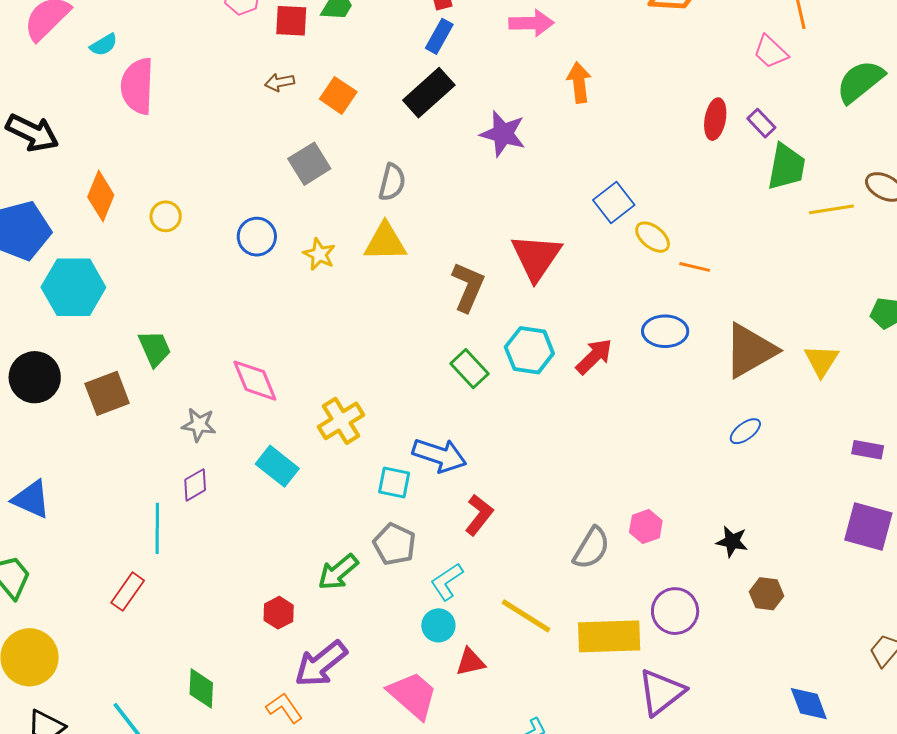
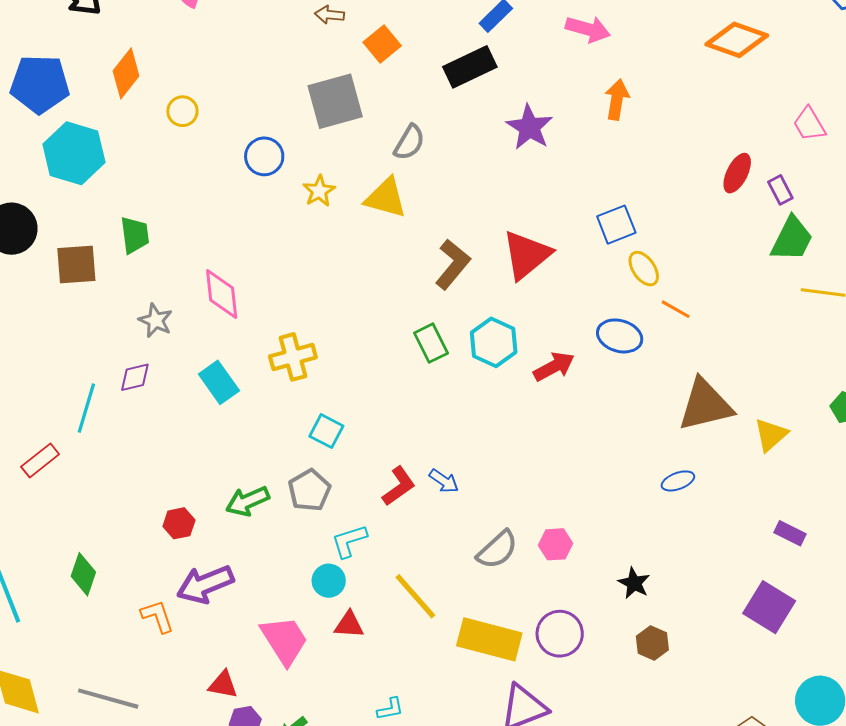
gray square: (309, 164) -> (335, 101), size x1.4
blue ellipse: (665, 331) -> (620, 336), moved
blue arrow: (439, 455) -> (444, 481), moved, size x0.6

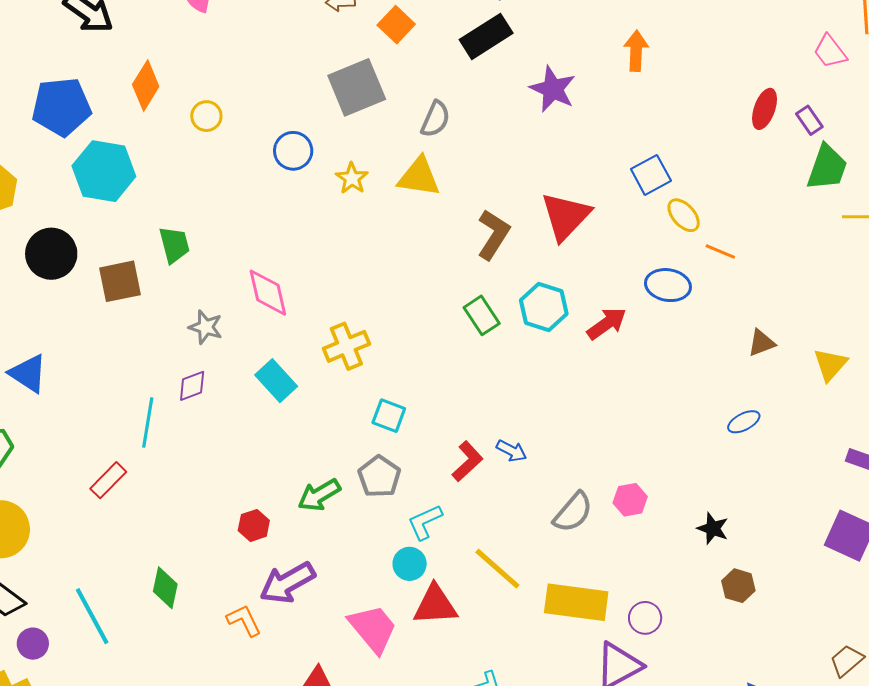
brown triangle: (705, 405) -> (761, 343), size x0.5
red triangle: (349, 625) -> (435, 605), size x1.5
purple circle: (560, 634) -> (645, 618), moved, size x0.7

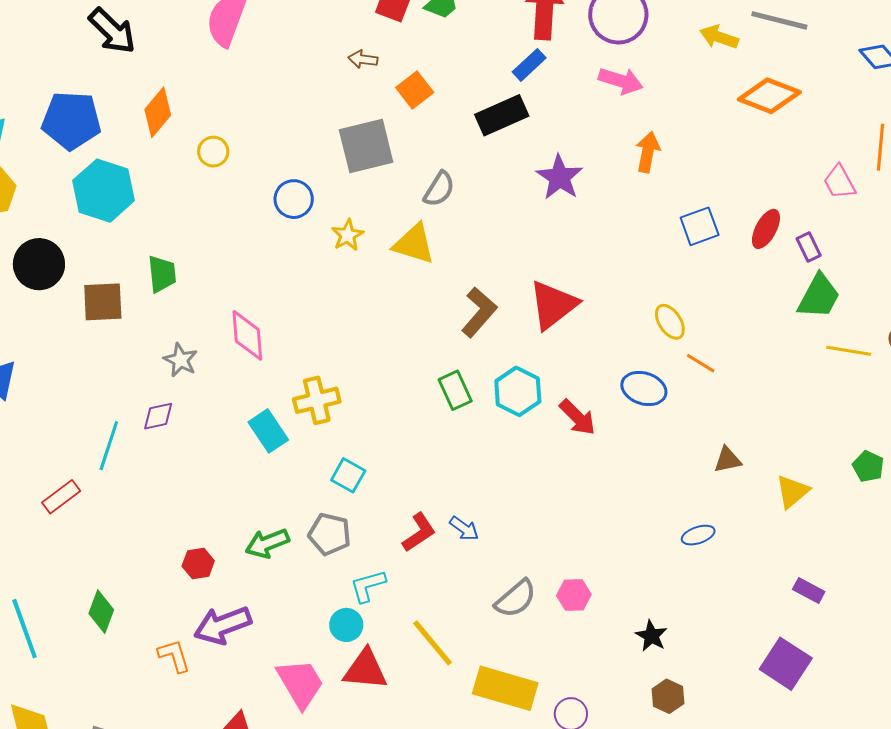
blue square: (651, 175) -> (700, 226), moved
red arrow: (607, 324) -> (577, 417), turned 72
cyan rectangle: (276, 381) -> (268, 431), moved
gray pentagon: (379, 477) -> (330, 534), turned -30

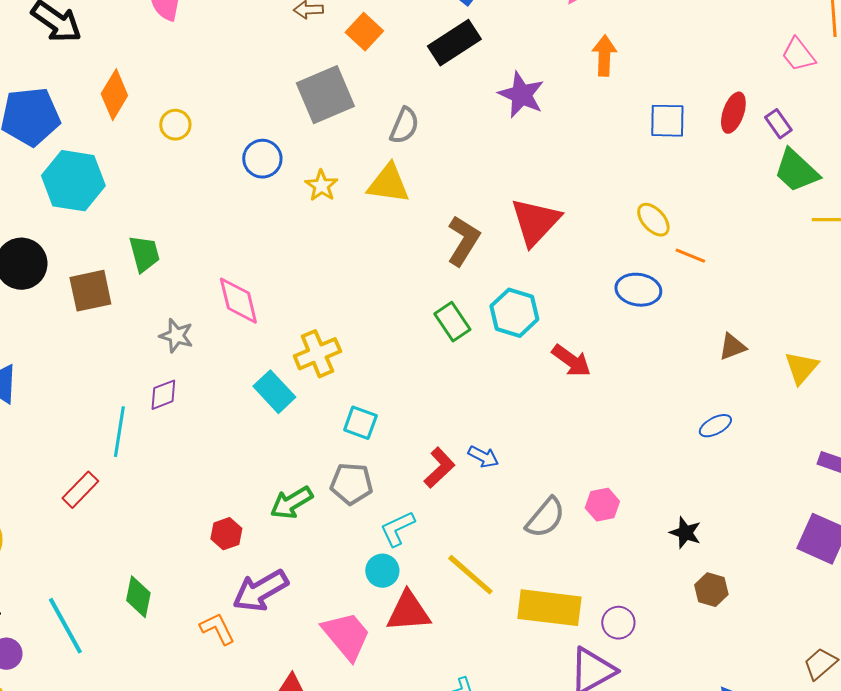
blue square: (700, 226) -> (667, 121), turned 30
green trapezoid: (819, 296) -> (796, 171), turned 114
red arrow: (577, 417) -> (571, 361), moved

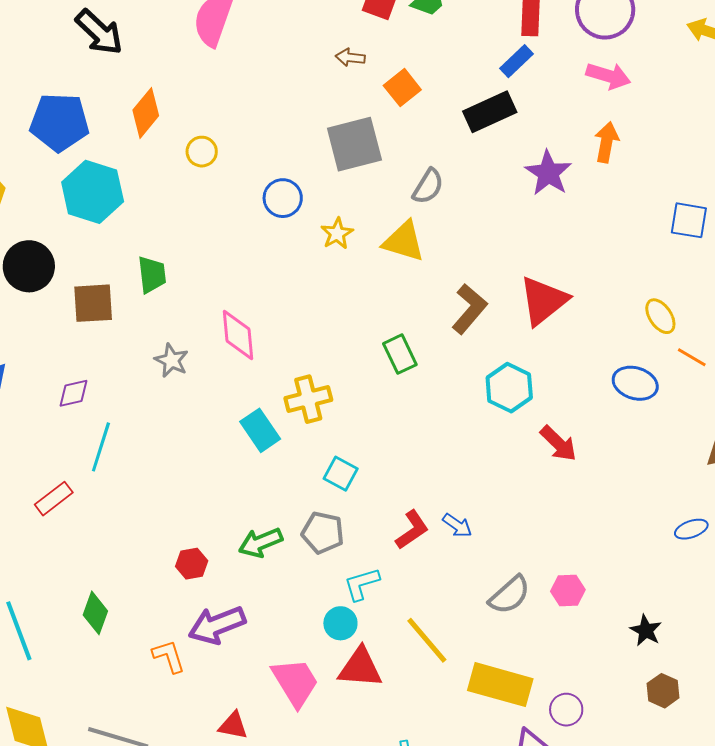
orange arrow: (604, 56) -> (607, 142), moved
green rectangle: (452, 322) -> (400, 354), moved
purple diamond: (163, 395) -> (74, 393), moved

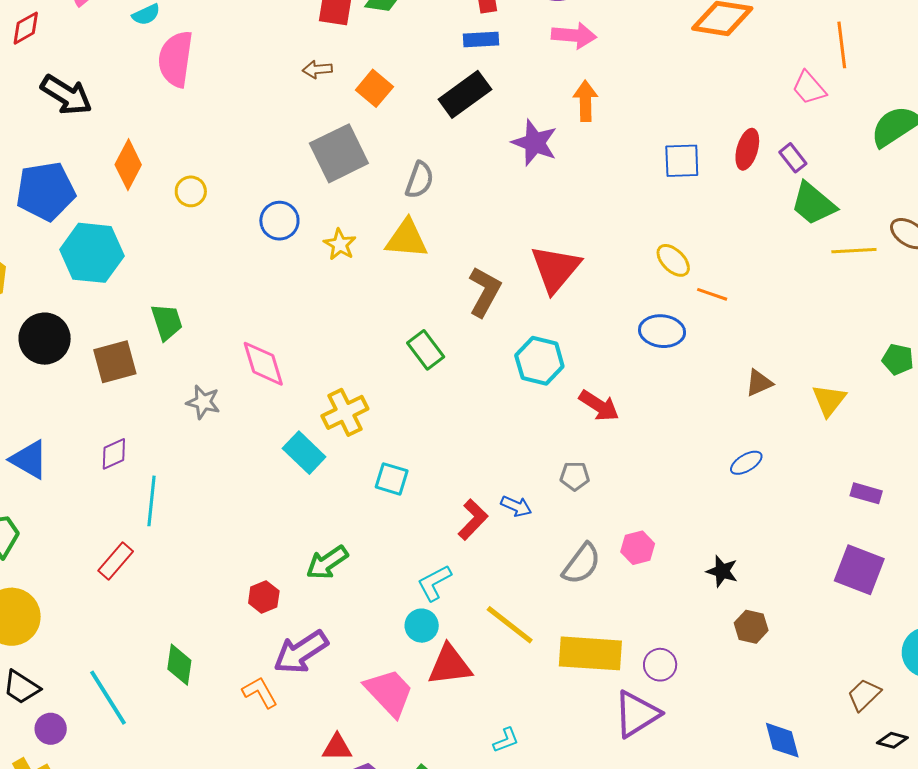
blue rectangle: (517, 61) -> (481, 39), turned 52
gray pentagon: (323, 533) -> (575, 476), moved, size x0.7

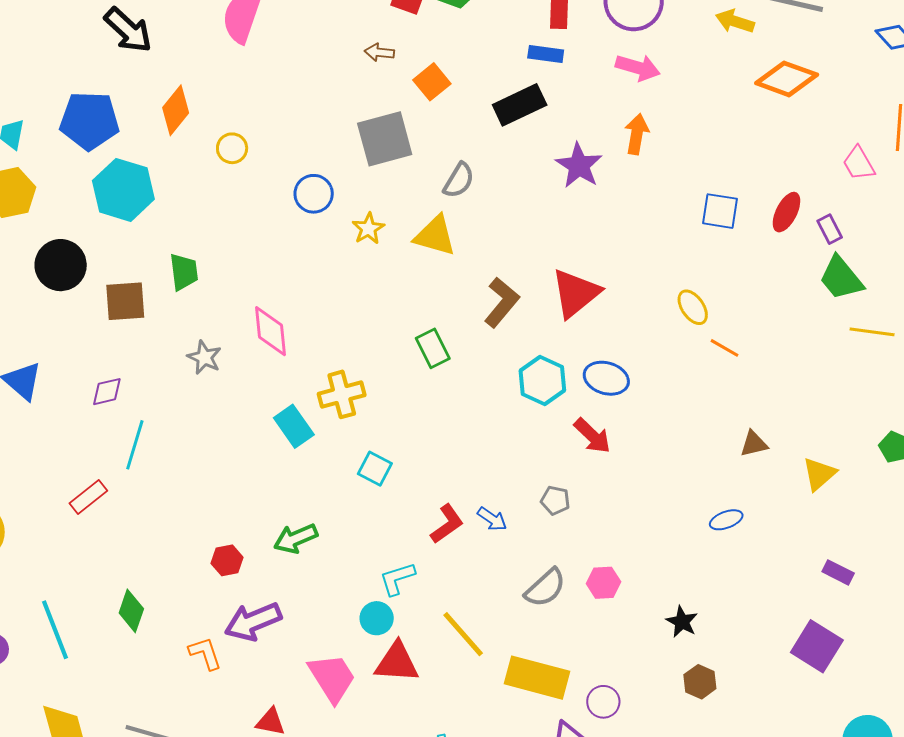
blue ellipse: (662, 331) -> (606, 378), moved

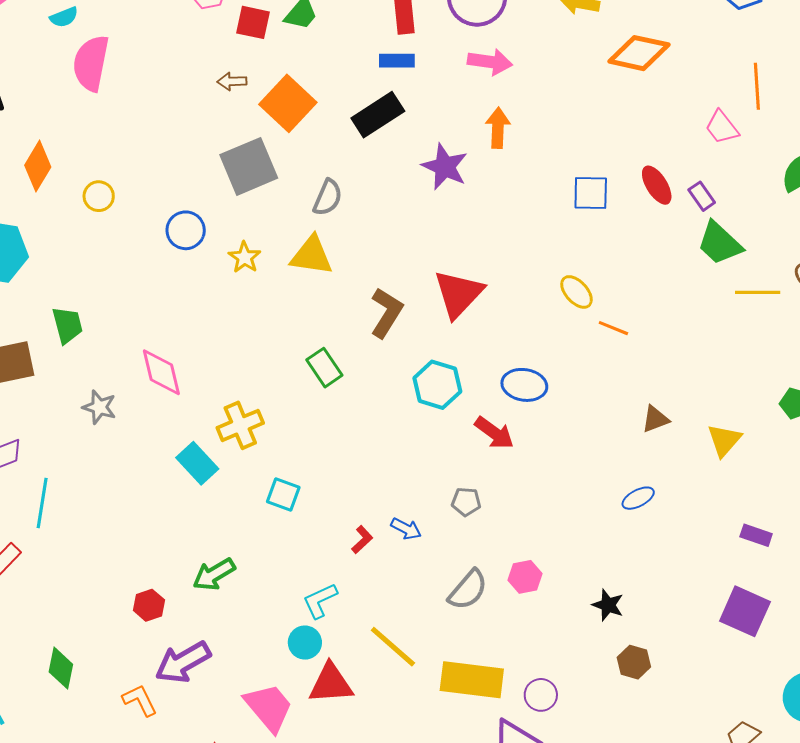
orange square: (432, 82) -> (288, 103), size x1.5
red ellipse: (786, 212) -> (657, 185), turned -51
blue ellipse: (606, 378) -> (524, 385), moved
red L-shape: (447, 524) -> (362, 540), size x0.7

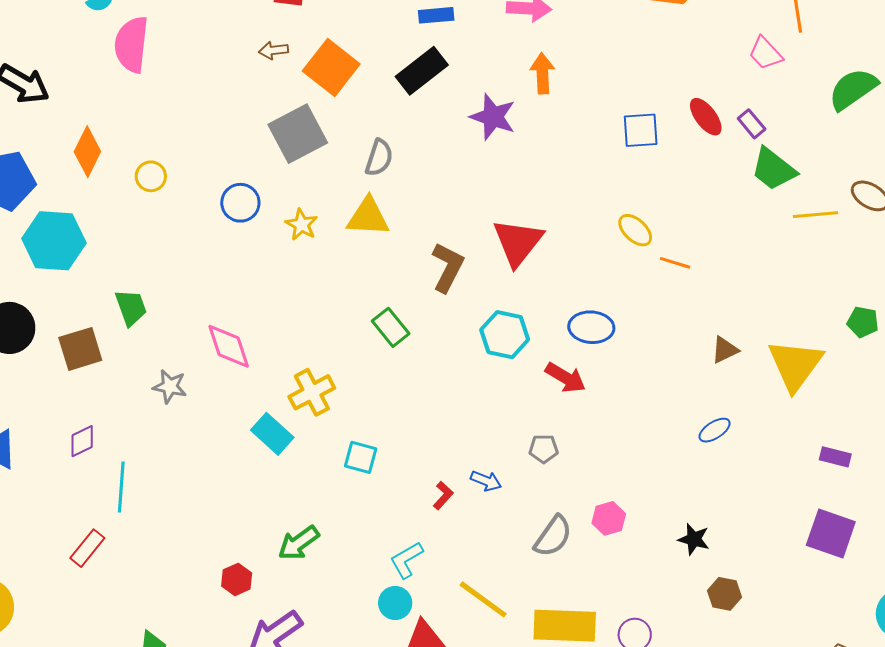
yellow triangle: (724, 440) -> (795, 365), size x1.6

